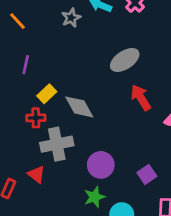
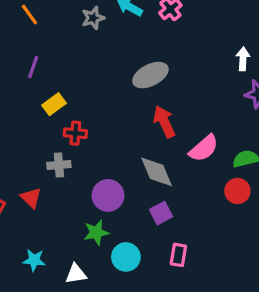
gray diamond: (79, 107) -> (157, 172), moved
red cross: (36, 118) -> (75, 133), moved
gray cross: (57, 144) -> (59, 165), size x0.6

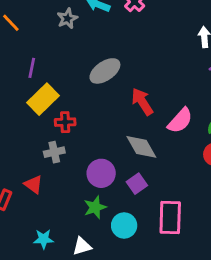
purple line: (33, 67) -> (32, 68), moved
gray ellipse: (150, 75) -> (105, 71), moved
yellow rectangle: (54, 104) -> (43, 99), size x1.5
purple square: (161, 213) -> (137, 184), moved
pink rectangle: (178, 255) -> (170, 218), size x1.6

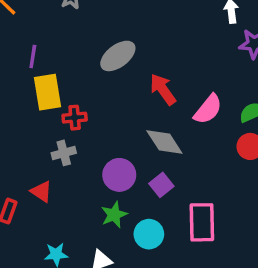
yellow rectangle: (43, 99) -> (48, 92), turned -52

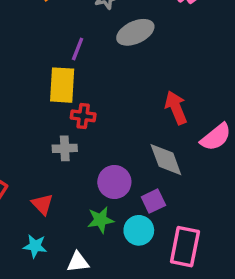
purple line: (33, 56) -> (78, 49), moved
gray ellipse: (118, 56) -> (135, 32), moved
red triangle: (41, 192) -> (42, 204), moved
cyan circle: (149, 234) -> (139, 230), moved

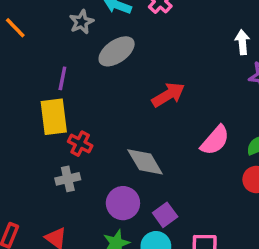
red arrow: (176, 108) -> (168, 95), moved, turned 92
red cross: (83, 116) -> (80, 144), turned 30
gray diamond: (166, 160) -> (145, 162), moved

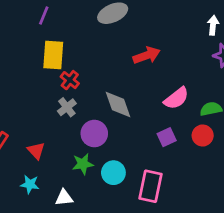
purple line: (62, 78) -> (44, 15), moved
gray cross: (68, 179) -> (67, 107), moved, turned -36
purple square: (165, 215) -> (167, 137), moved

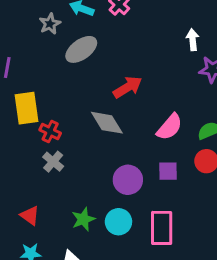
gray diamond: (118, 104) -> (107, 123), moved
purple circle: (94, 134) -> (128, 180), moved
purple square: (167, 137) -> (168, 171), turned 36

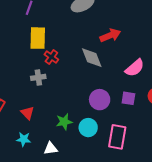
gray cross: (53, 162) -> (38, 77), moved, turned 32

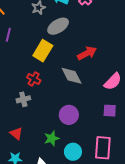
yellow rectangle: (38, 38) -> (43, 51), moved, turned 35
purple circle: (100, 100) -> (69, 115), moved
cyan circle: (88, 128) -> (73, 152), moved

